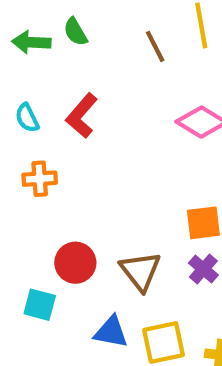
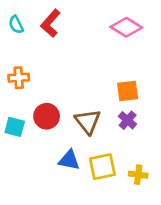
orange cross: (40, 179) -> (19, 78), moved
cyan square: (40, 305) -> (15, 127), moved

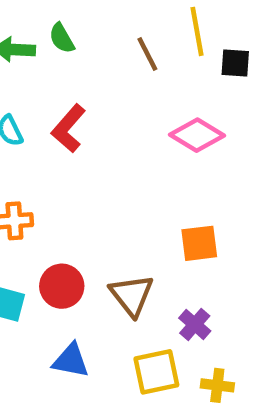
purple cross: (128, 120) -> (195, 324), moved
blue triangle: (69, 160) -> (71, 361), moved

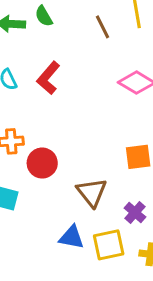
red circle: (62, 286) -> (42, 163), moved
blue triangle: (71, 361) -> (72, 237), moved

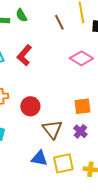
red circle: (42, 163) -> (30, 106), moved
purple cross: (135, 213) -> (80, 131), moved

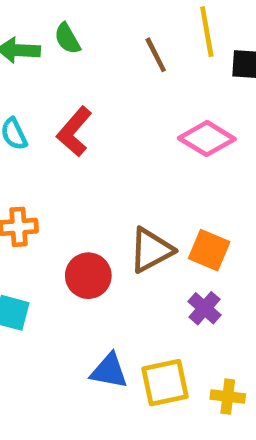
red circle: (30, 106) -> (88, 276), moved
orange square: (82, 106) -> (209, 250), turned 30
brown triangle: (52, 129) -> (151, 250), moved, turned 40

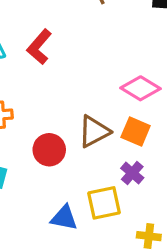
pink diamond: (207, 139) -> (141, 88), moved
yellow square: (165, 383) -> (104, 203), moved

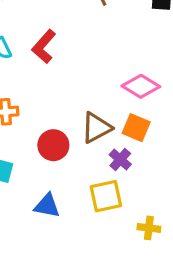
purple cross: (132, 173) -> (120, 160), moved
blue triangle: (64, 218) -> (47, 206), moved

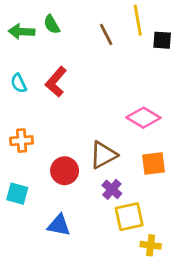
orange square: (136, 128) -> (154, 164), moved, turned -30
purple cross: (120, 160) -> (112, 189), moved
yellow square: (106, 196) -> (129, 217), moved

